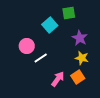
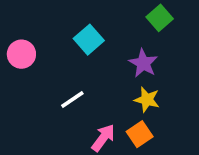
green square: (69, 13) -> (160, 18), moved, turned -32
pink circle: (27, 46) -> (21, 54), moved

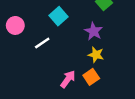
white line: (72, 100) -> (42, 43), moved

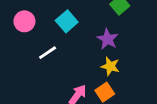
pink circle: (15, 25) -> (24, 21), moved

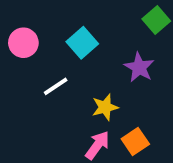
yellow star: (110, 66) -> (105, 107), moved, turned -30

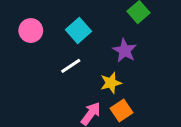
white line: (56, 86) -> (71, 66), moved
yellow star: (105, 107) -> (111, 83), moved

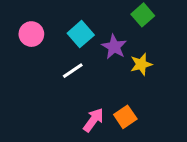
purple star: (125, 51) -> (114, 47), moved
yellow star: (111, 83) -> (141, 64), moved

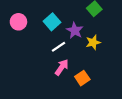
white line: (73, 71) -> (58, 47), moved
pink arrow: (93, 120) -> (62, 67), moved

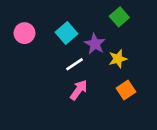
orange square: (82, 78) -> (126, 90), moved

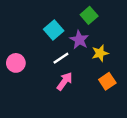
green square: (119, 17) -> (89, 15), moved
pink circle: (24, 33) -> (16, 63), moved

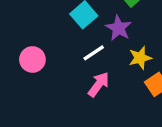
yellow star: (100, 53) -> (140, 58), moved

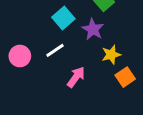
white line: (94, 53) -> (55, 50), moved

